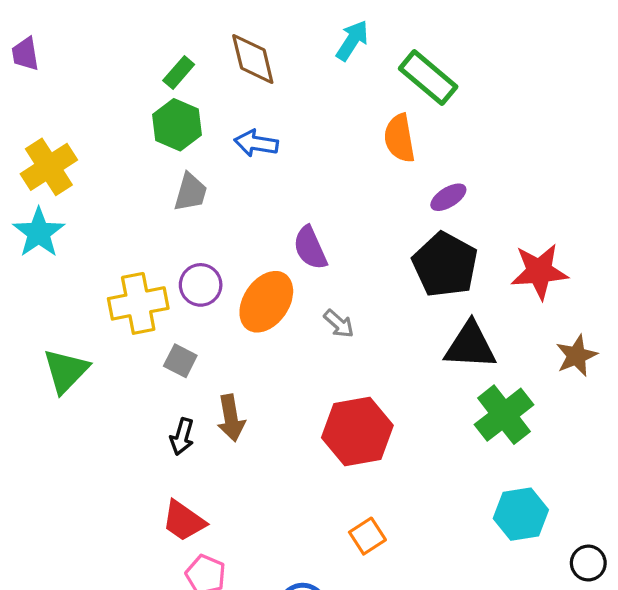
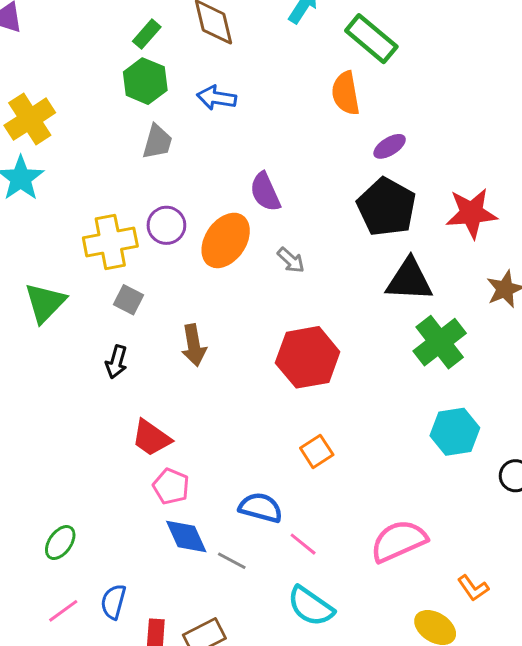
gray square: (180, 361) -> (129, 300), moved
black arrow: (182, 437) -> (116, 362), moved

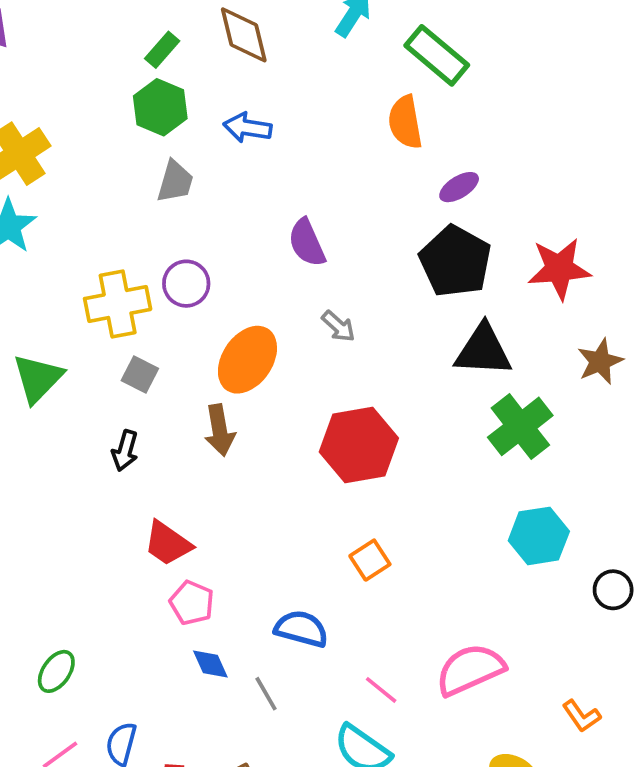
orange ellipse: (226, 240) -> (247, 360), moved
blue diamond: (186, 536) -> (210, 664), size x0.7
pink line: (303, 544) -> (381, 690), moved
gray line: (232, 561) -> (266, 694), turned 32
orange L-shape: (473, 588) -> (582, 716), moved

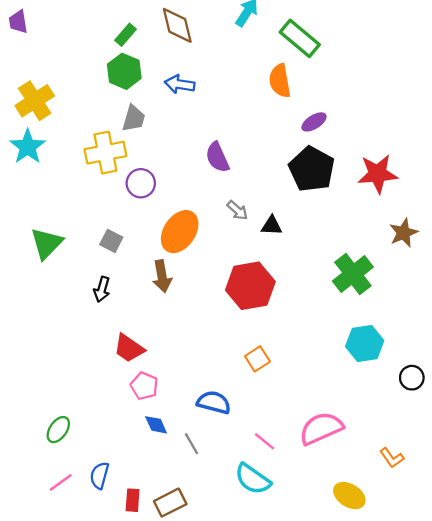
yellow cross: (118, 304) -> (105, 153), moved
black triangle: (483, 350) -> (272, 226), moved, size x0.6

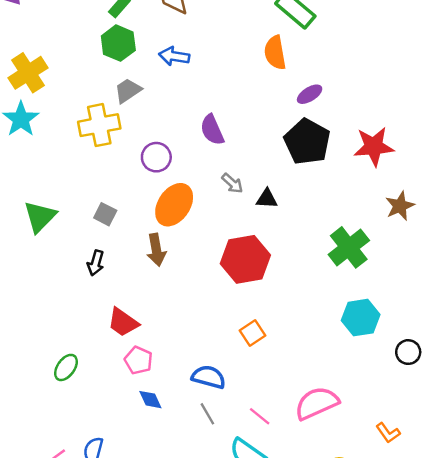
gray trapezoid: (134, 118) -> (128, 91), turned -140
purple circle: (141, 183) -> (156, 157), moved
green ellipse: (58, 430) -> (66, 367), moved
gray line: (191, 444) -> (207, 414), moved

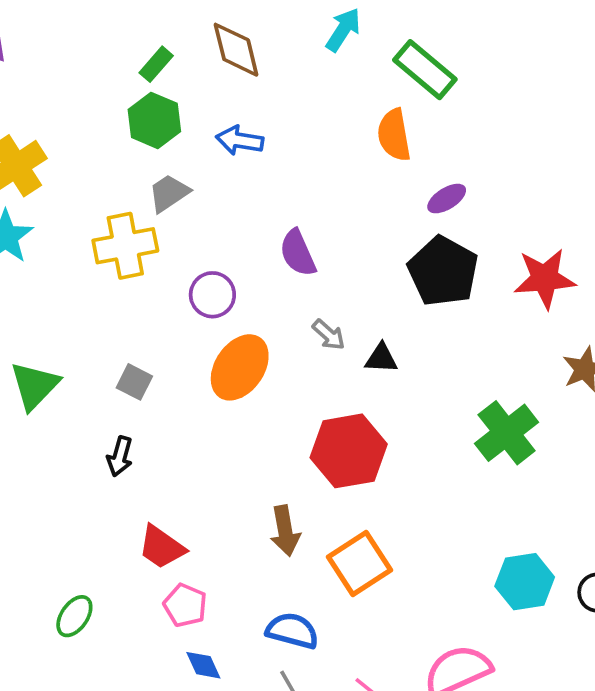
brown arrow: (156, 250) -> (285, 531), moved
cyan hexagon: (361, 318) -> (525, 582), moved
orange square: (253, 333) -> (360, 563), size x1.6

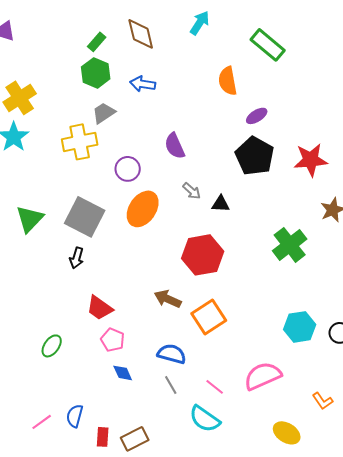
green rectangle: (425, 70) -> (268, 45), moved
gray square: (134, 382) -> (85, 217), size x2.0
brown arrow: (285, 531) -> (168, 299), turned 124

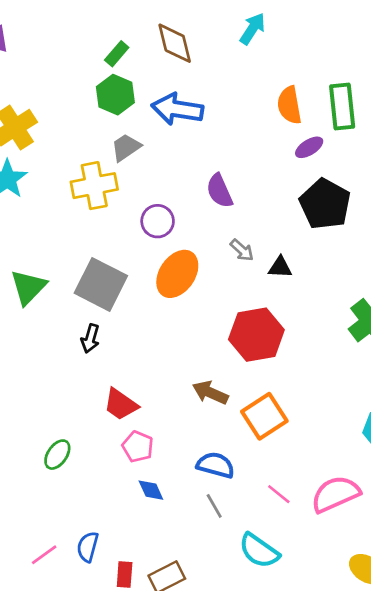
green rectangle: (268, 45) -> (342, 106), moved, turned 44
blue arrow: (143, 84) -> (177, 109), size x1.5
purple ellipse: (257, 116) -> (309, 147), moved
pink line: (215, 387) -> (279, 494), moved

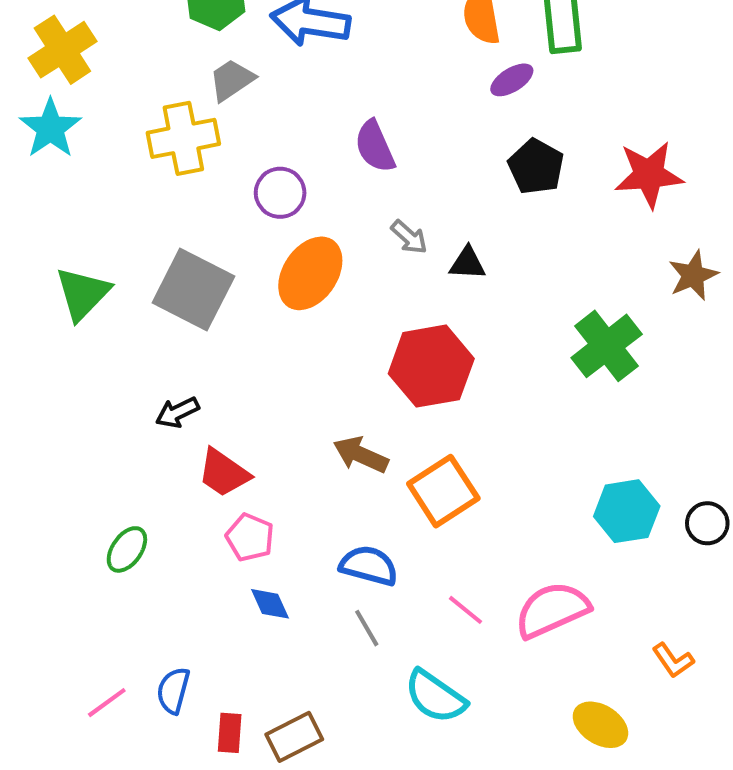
black pentagon: (325, 204) -> (536, 167), size x0.7
black arrow: (90, 339) -> (177, 412), moved, turned 48

